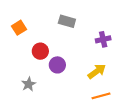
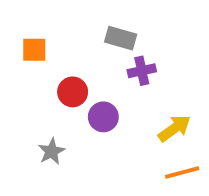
orange square: (19, 28) -> (34, 50), turned 32
purple cross: (103, 39) -> (142, 71), moved

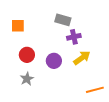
red circle: (73, 92) -> (27, 55), moved
yellow arrow: (174, 128) -> (82, 58), moved

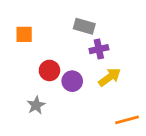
red circle: (27, 55) -> (49, 70), moved

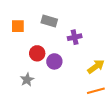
gray rectangle: (84, 26) -> (49, 21), moved
yellow arrow: (110, 77) -> (96, 67), moved

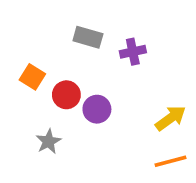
orange square: (18, 26) -> (32, 77), moved, turned 32
purple cross: (75, 37) -> (133, 52), moved

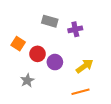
yellow arrow: (171, 118) -> (85, 66), moved
orange line: (171, 161) -> (80, 92), moved

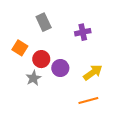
gray rectangle: (50, 21) -> (44, 22), moved, turned 49
gray star: (27, 80) -> (33, 78), moved

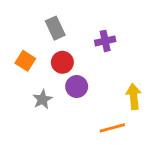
red circle: (41, 59) -> (62, 62), moved
yellow arrow: (93, 72) -> (134, 96), moved, turned -60

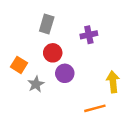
gray rectangle: (55, 28) -> (47, 24), turned 42
orange square: (25, 61) -> (19, 65), moved

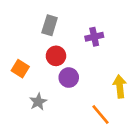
gray star: (36, 84) -> (38, 102), moved
orange line: (95, 108) -> (101, 114), turned 65

